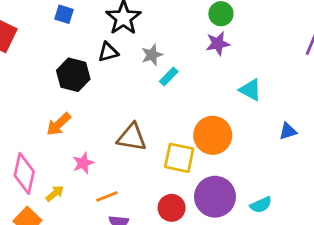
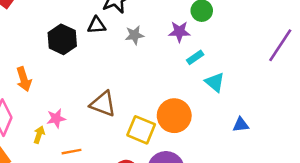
purple star: (218, 44) -> (179, 32), moved
cyan rectangle: (169, 76) -> (195, 57), moved
orange arrow: (59, 124) -> (24, 79), moved, turned -75
yellow arrow: (55, 193) -> (39, 135), moved, turned -42

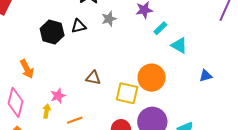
black triangle: (97, 25) -> (79, 26), moved
brown triangle: (103, 104) -> (93, 78), size x0.7

